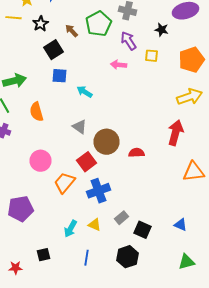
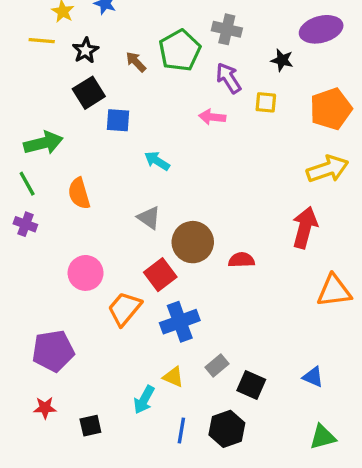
black square: (54, 50) -> (89, 93), moved
blue square: (60, 76) -> (118, 120), moved
cyan arrow: (70, 229) -> (144, 400), moved
blue line: (86, 258) -> (181, 430), moved
red star: (16, 268) -> (45, 408), moved

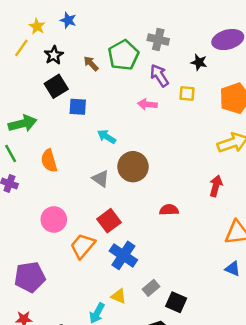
yellow line: (42, 41) -> (21, 48), turned -60
red arrow: (305, 227) -> (216, 186), size x0.7
brown circle: (193, 242) -> (133, 167), moved
blue cross: (180, 322) -> (123, 255), turned -36
blue triangle: (313, 377) -> (233, 269), moved

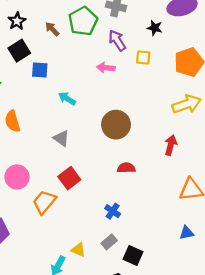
brown circle: (133, 167) -> (116, 125), moved
blue cross: (123, 255) -> (113, 211), moved, size x0.6
blue triangle: (233, 269) -> (187, 233), moved, turned -35

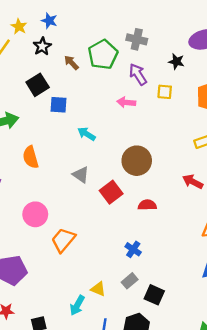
black star: (17, 21) -> (42, 46), moved
red arrow: (171, 145) -> (193, 182), turned -78
red square: (69, 178) -> (111, 192), moved

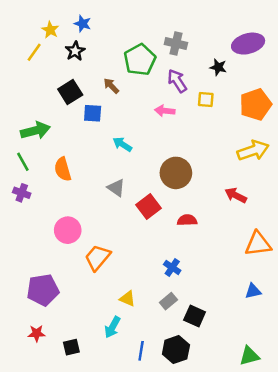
brown arrow: (71, 63) -> (111, 86), moved
yellow triangle: (98, 289) -> (127, 299), moved

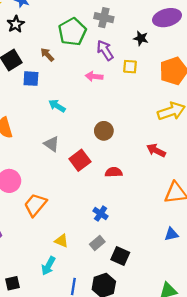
brown circle: (176, 173) -> (104, 131), size x0.7

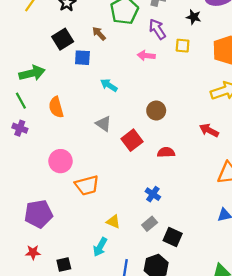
orange trapezoid: (35, 205) -> (87, 185), turned -145

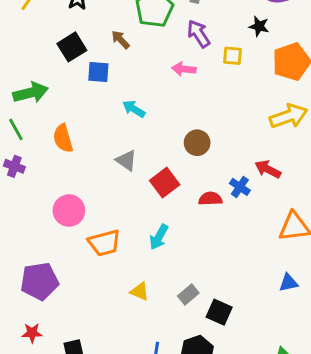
black star: (194, 17) -> (259, 26), moved
blue cross: (153, 194) -> (240, 187), moved
cyan arrow: (100, 247) -> (159, 237), moved

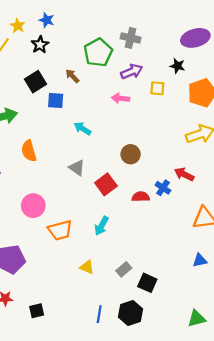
purple arrow: (199, 34) -> (132, 71), turned 100

